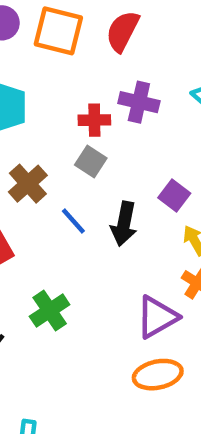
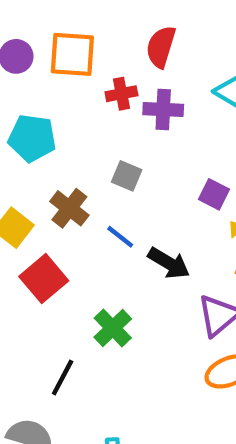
red semicircle: (123, 31) -> (161, 47), moved
red cross: (94, 120) -> (121, 94), moved
black arrow: (124, 224) -> (169, 263), moved, turned -60

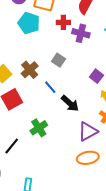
cyan pentagon: (32, 138) -> (29, 23), moved

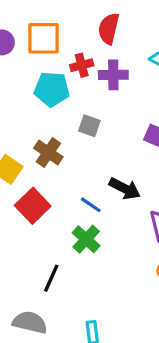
cyan pentagon: (29, 23) -> (52, 89), moved
blue line: (50, 87) -> (91, 205), moved

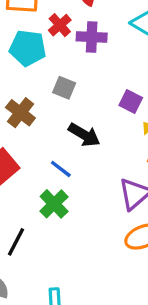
red cross: (82, 65) -> (60, 25), turned -30
black arrow: (125, 189) -> (84, 135), moved

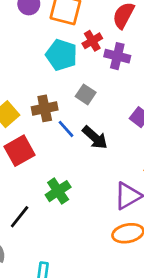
brown cross: (20, 113) -> (45, 108), turned 30
blue line: (61, 169) -> (66, 129), moved

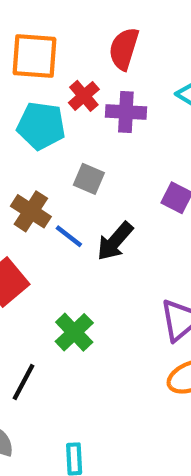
brown cross: (45, 108) -> (31, 211), turned -35
black arrow: (95, 138) -> (115, 241), turned 100

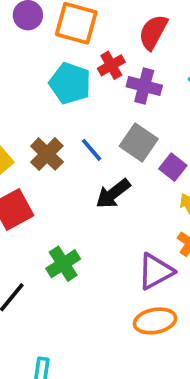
gray square: (89, 179) -> (139, 142), moved, size x1.4
blue line: (69, 236) -> (92, 150), moved

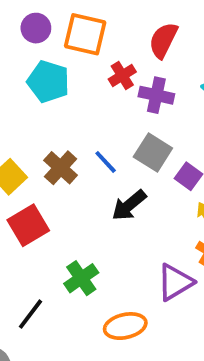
cyan pentagon: (70, 83) -> (48, 82), moved
orange ellipse: (155, 321) -> (125, 326), moved

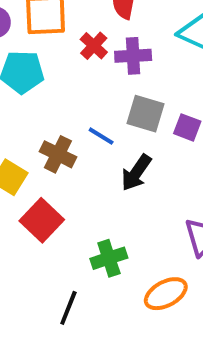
green cross: (81, 278) -> (109, 258), turned 32

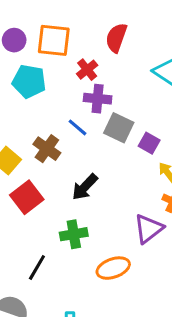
purple cross: (133, 56) -> (98, 99), moved
blue line: (101, 136) -> (78, 127), moved
black arrow: (136, 173) -> (85, 187), moved

